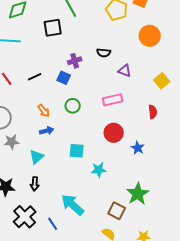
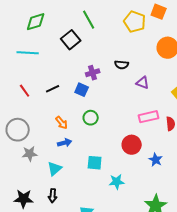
black square: (53, 28) -> (71, 40), turned -30
pink rectangle: (113, 100) -> (149, 117), moved

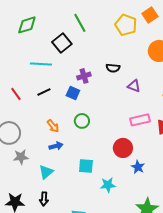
orange square: (159, 12) -> (150, 15), turned 35
cyan line: (28, 53) -> (41, 64), moved
blue star: (156, 160) -> (138, 167), moved

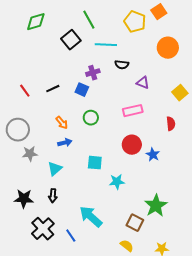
cyan line: (41, 64) -> (106, 45), moved
pink rectangle: (140, 120) -> (133, 111), moved
blue star: (138, 167) -> (153, 155), moved

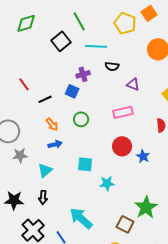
black line: (53, 89) -> (45, 99), moved
red line: (25, 91) -> (24, 84), moved

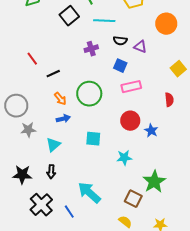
purple triangle: (133, 84) -> (140, 47), moved
blue square: (72, 91) -> (120, 66), moved
green circle: (81, 119) -> (89, 94), size x1.6
cyan star: (107, 183) -> (124, 158), moved

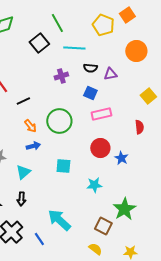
purple triangle: (140, 47) -> (110, 74), turned -32

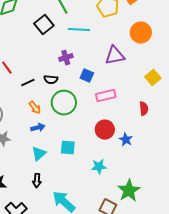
black semicircle: (90, 68) -> (51, 80), moved
purple triangle: (110, 74) -> (115, 56), size x1.5
blue square: (90, 93) -> (87, 76), moved
cyan triangle: (23, 172) -> (39, 154), moved
black arrow: (21, 199) -> (37, 181), moved

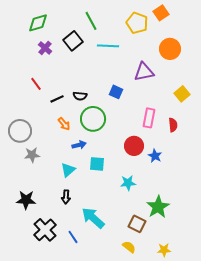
purple cross: (66, 58) -> (45, 48), moved, turned -32
pink rectangle: (106, 96) -> (149, 118), moved, turned -66
blue arrow: (38, 128) -> (79, 145), moved

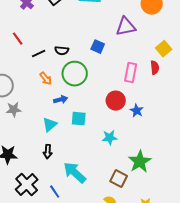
red semicircle: (173, 125) -> (155, 68), moved

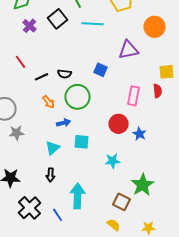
yellow square: (164, 49) -> (166, 72), turned 35
cyan arrow: (75, 173) -> (78, 196), turned 50

